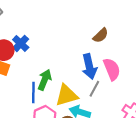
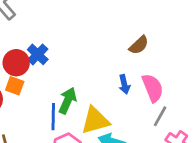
blue arrow: (89, 67) -> (124, 84), size x0.6
gray line: (94, 89) -> (160, 116), moved

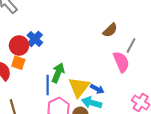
blue arrow: (124, 84) -> (97, 89), moved, turned -48
gray line: (160, 116) -> (131, 46), moved
yellow triangle: (95, 120) -> (79, 87), turned -35

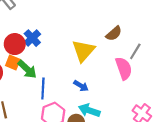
green arrow: (58, 73) -> (27, 69), moved, turned 108
yellow triangle: (79, 87) -> (83, 51), moved
blue arrow: (97, 89) -> (81, 86), moved

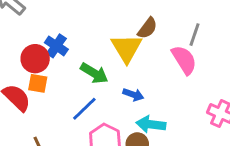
brown semicircle: (114, 34) -> (147, 28), moved
green arrow: (27, 69) -> (94, 73), moved
blue line: (43, 88) -> (84, 109), turned 55

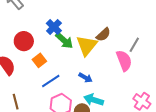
blue cross: (56, 46) -> (54, 27), moved
green arrow: (94, 73) -> (64, 40), moved
orange square: (38, 83) -> (39, 60), moved, turned 32

